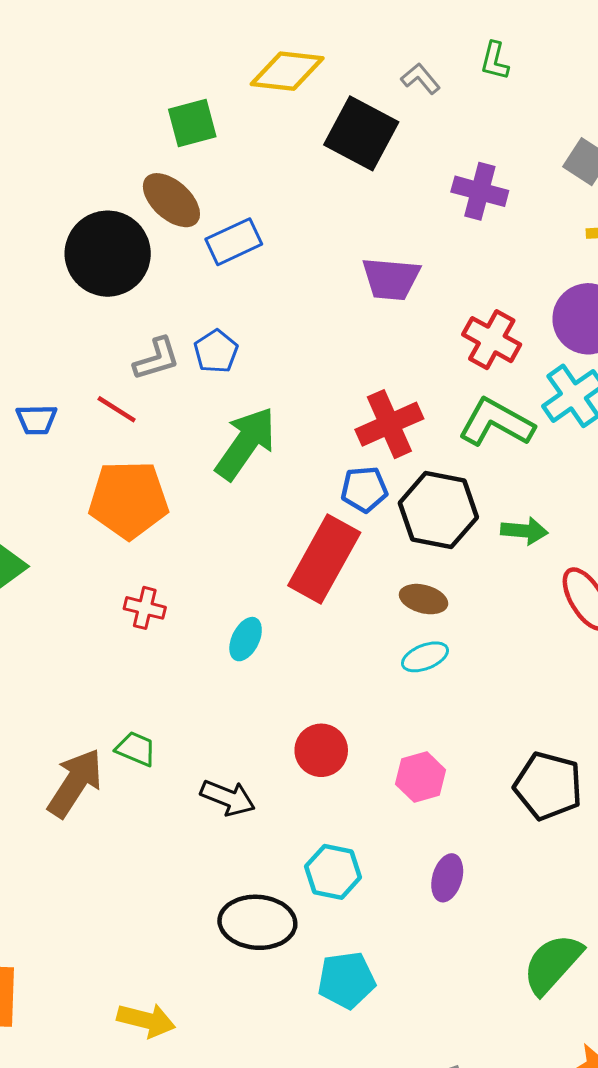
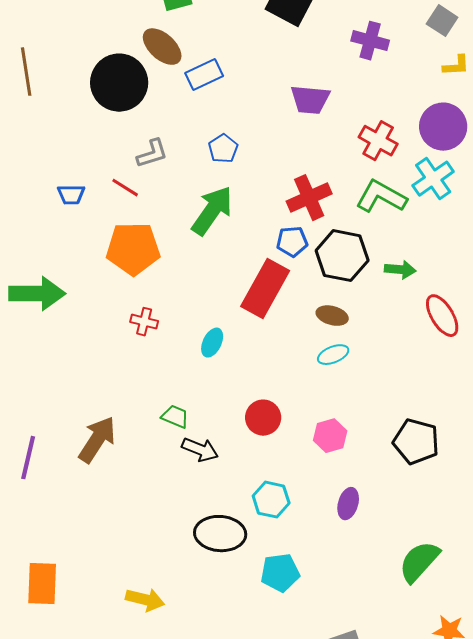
blue pentagon: (216, 351) -> (223, 149), moved
green trapezoid: (136, 749) -> (175, 417), moved

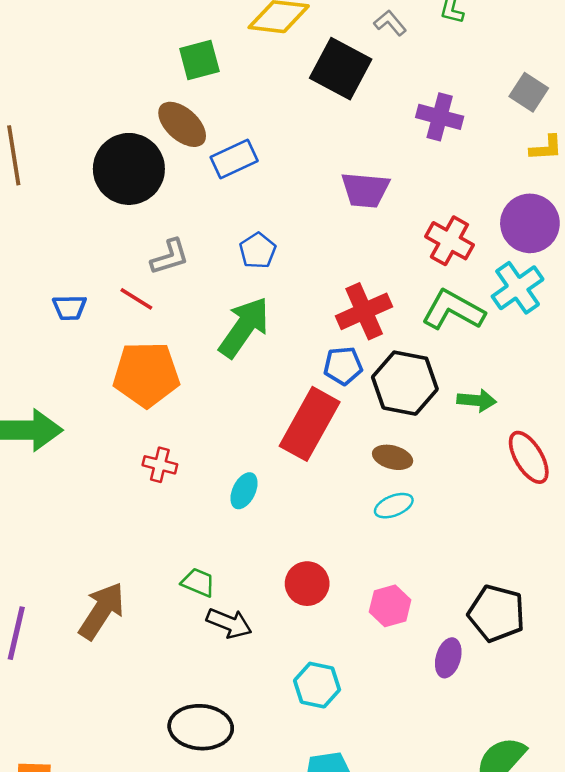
purple ellipse: (348, 504) -> (448, 658), moved
black ellipse: (220, 534) -> (201, 727), moved

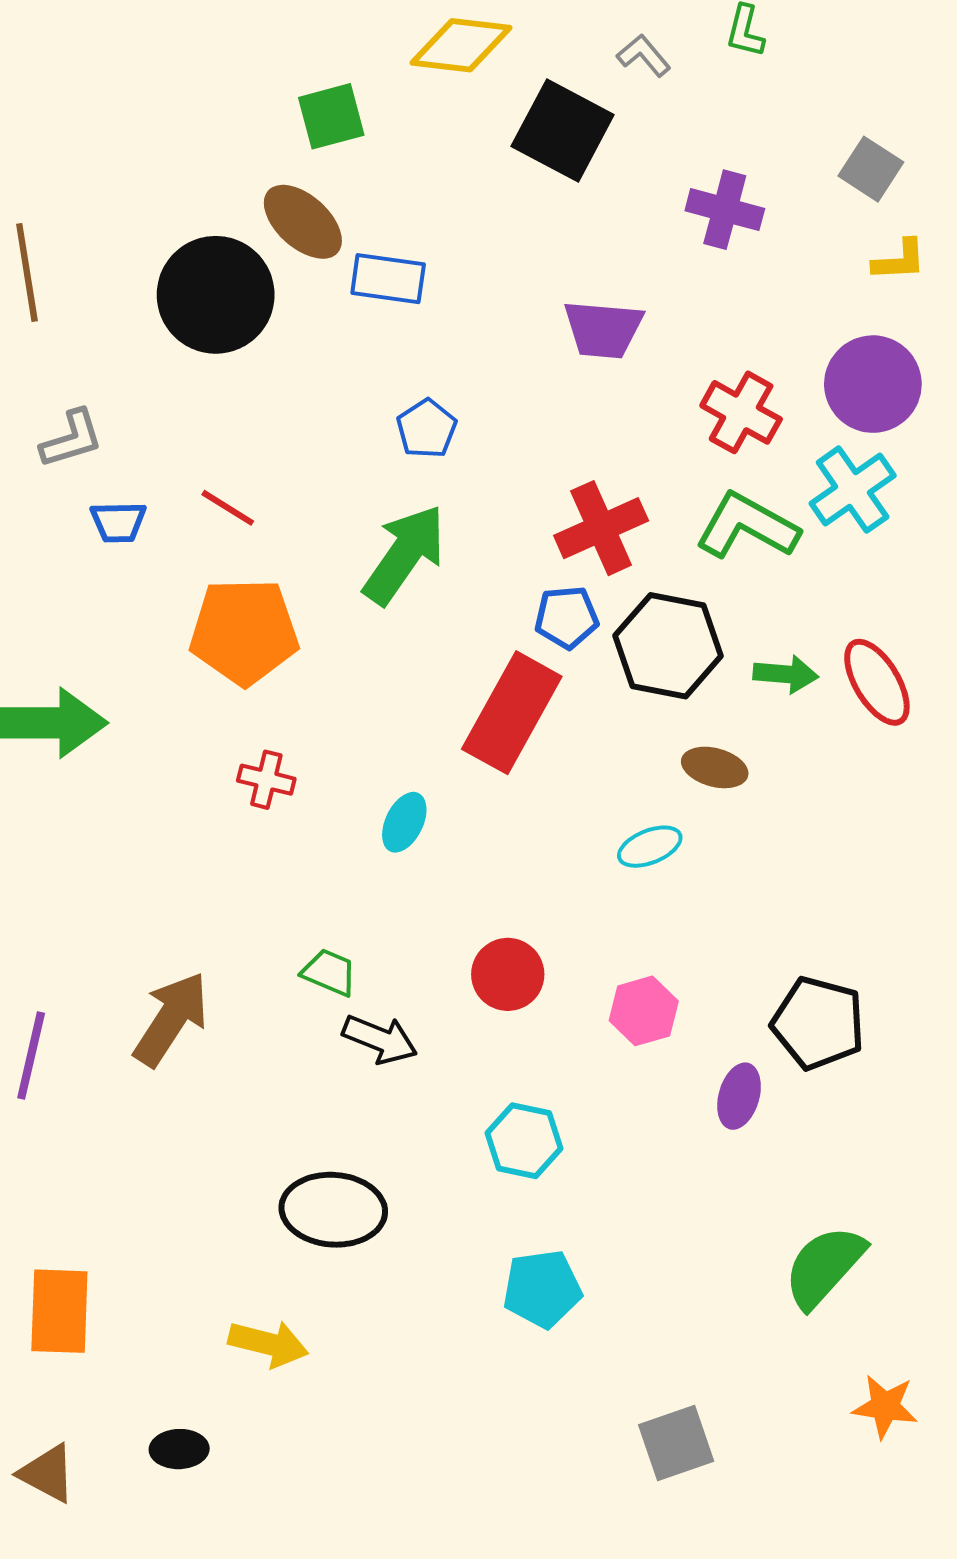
blue rectangle: (234, 159) -> (388, 279), turned 33
gray L-shape: (170, 257) -> (72, 439), moved
brown ellipse: (393, 457) -> (715, 767), moved
red ellipse: (529, 457) -> (877, 682), moved

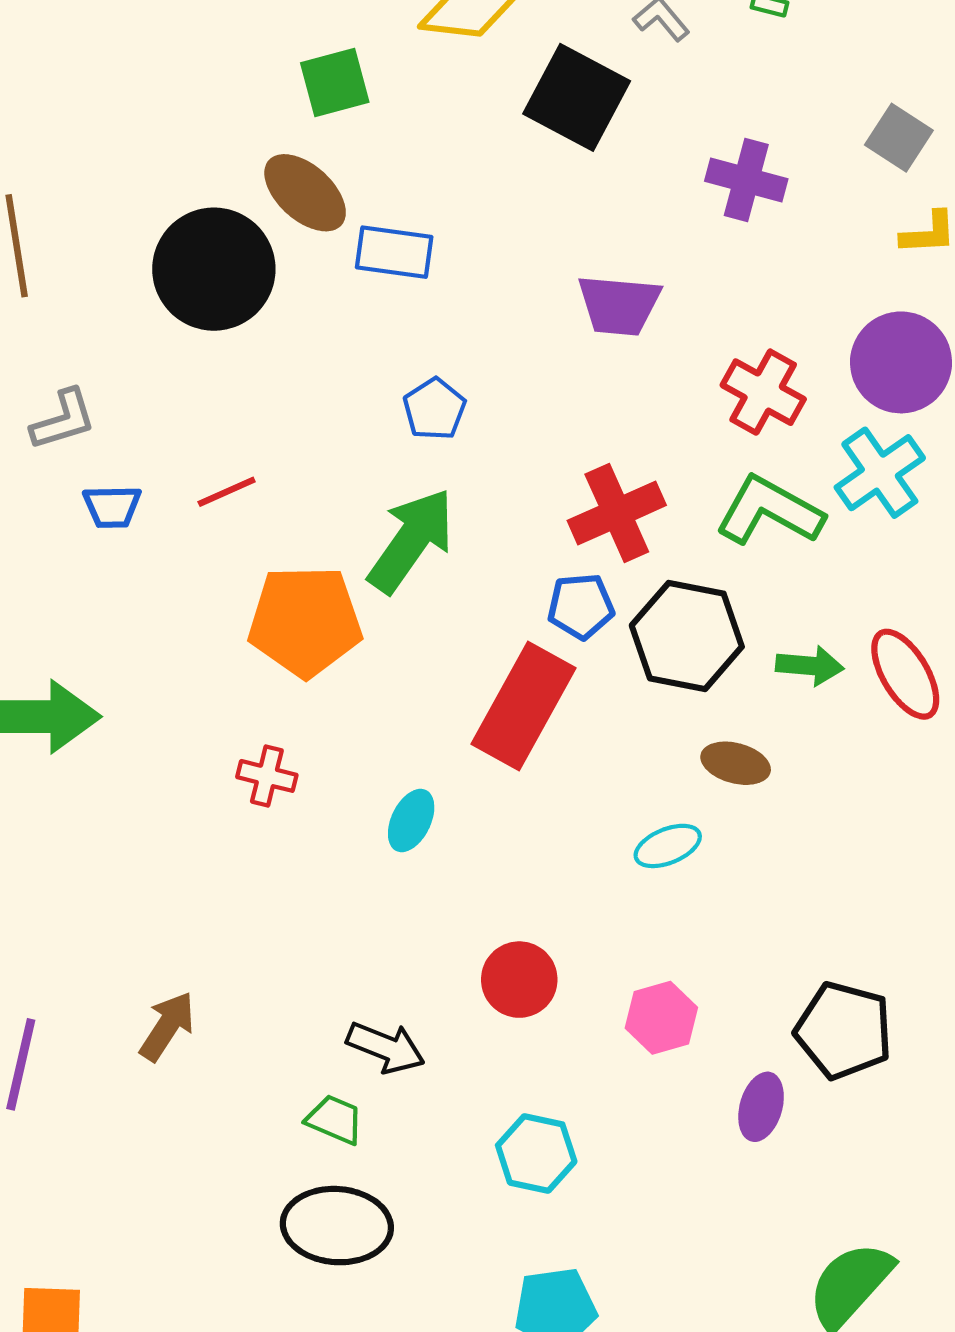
red line: (228, 508) -> (227, 492), turned -56
orange pentagon: (244, 632) -> (305, 621), moved
green trapezoid: (329, 972) -> (335, 1120), moved
brown arrow: (171, 1019) -> (167, 1026), size x0.7

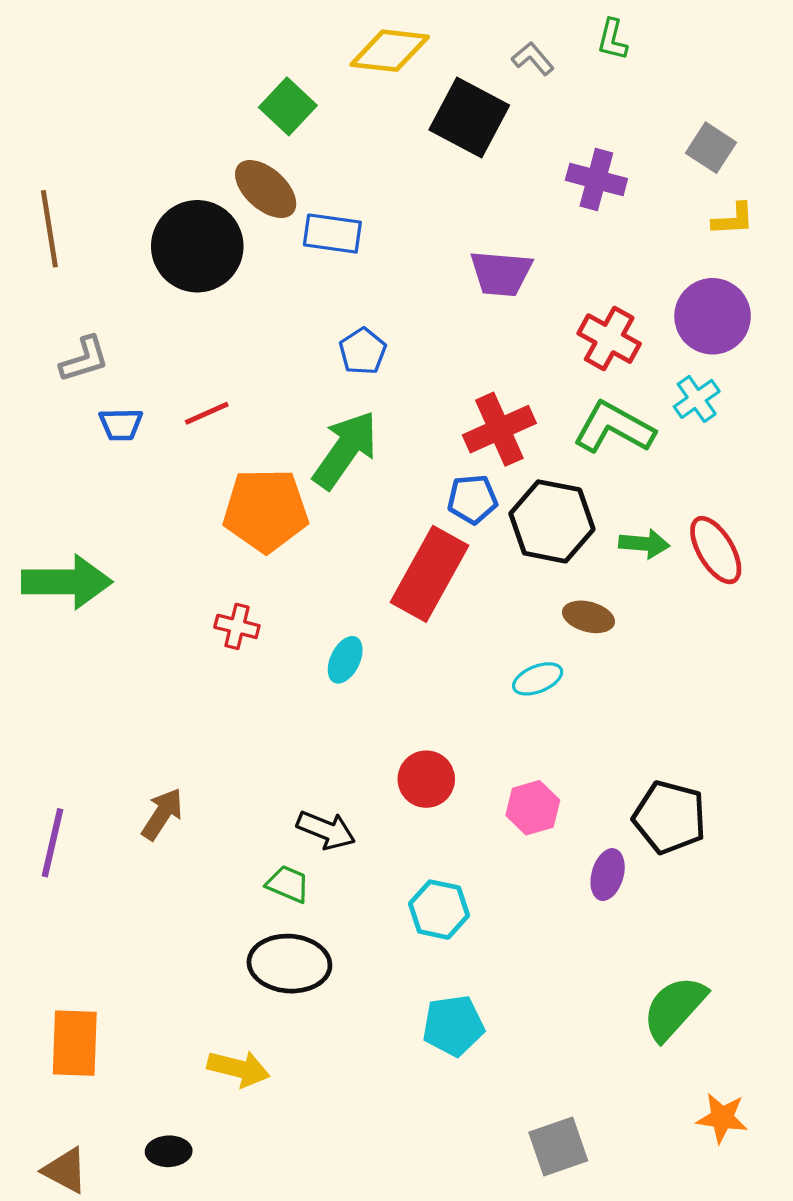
green square: (335, 82) -> (288, 106), turned -32
cyan cross: (880, 473) -> (697, 399), size x0.7

